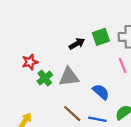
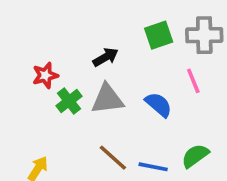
black arrow: (77, 44) -> (106, 57), moved
blue semicircle: (101, 92) -> (159, 105), moved

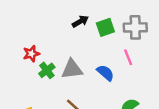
black arrow: (106, 57) -> (80, 21), moved

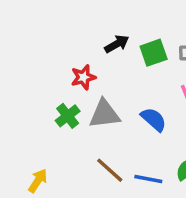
red star: (31, 54) -> (83, 77), moved

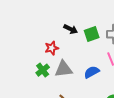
black arrow: (117, 44) -> (71, 29), turned 56
blue semicircle: (154, 119) -> (92, 72), turned -70

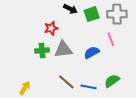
green cross: (43, 70) -> (42, 50), turned 32

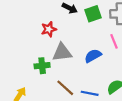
green cross: (42, 50) -> (42, 66), moved

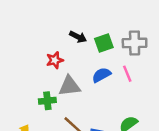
blue semicircle: (93, 56) -> (101, 75), moved

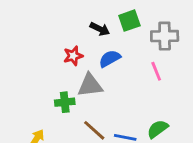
green square: (104, 43) -> (129, 21), moved
blue semicircle: (101, 75) -> (110, 59), moved

